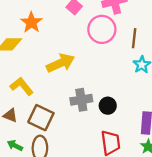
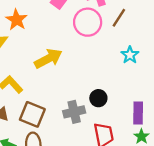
brown line: (134, 38) -> (119, 18), moved, turned 30
gray cross: (81, 100) -> (74, 112), moved

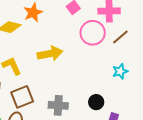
black circle: (98, 98) -> (96, 102), moved
brown square: (32, 114) -> (22, 97), turned 30

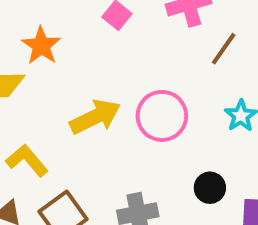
pink circle: (93, 33) -> (162, 116), moved

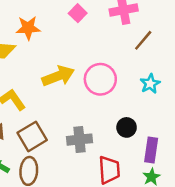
orange star: (41, 46) -> (28, 28), turned 30

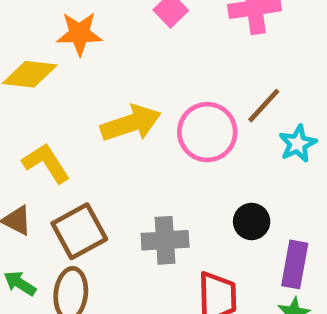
brown line: (143, 40) -> (264, 106), moved

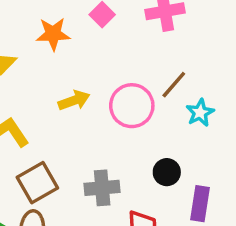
orange star: (79, 34) -> (53, 34), moved
yellow arrow: (131, 123) -> (74, 100), size x0.7

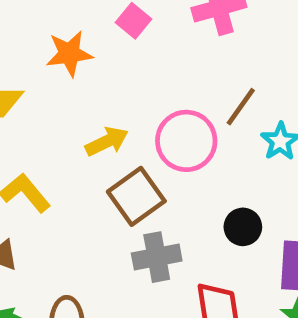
brown square: (37, 183) -> (136, 196), moved

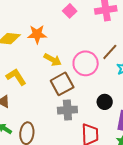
orange star: (69, 54) -> (37, 34), moved
yellow arrow: (107, 141) -> (53, 60), turned 48

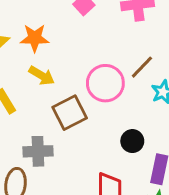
yellow arrow: (53, 60) -> (42, 76), moved
gray cross: (67, 110) -> (38, 151), moved

